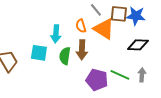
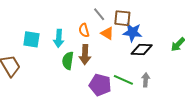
blue star: (136, 16) -> (132, 32), moved
orange triangle: (104, 29) -> (107, 33), size x0.6
cyan square: (39, 53) -> (31, 39), moved

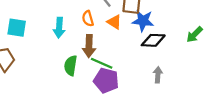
cyan square: (31, 39) -> (17, 28), moved
green semicircle: (68, 61) -> (71, 66), moved
green line: (123, 80) -> (102, 63), moved

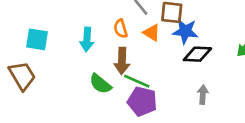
green semicircle: (71, 66) -> (100, 84), turned -60

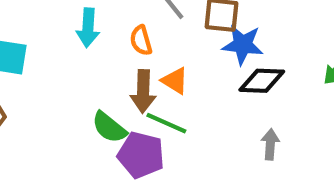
orange triangle: (152, 33) -> (175, 81), moved
cyan arrow: (87, 39) -> (88, 28), moved
purple pentagon: (142, 101) -> (141, 155), moved

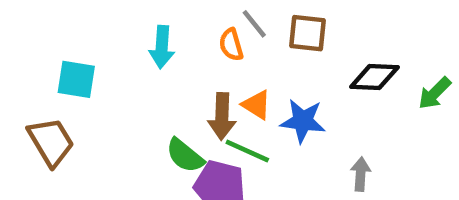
orange semicircle: (141, 40) -> (231, 45), moved
blue star: (243, 45) -> (303, 121), moved
black diamond: (262, 81) -> (374, 77), moved

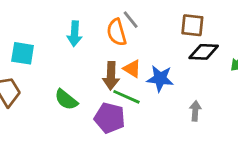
brown square: (307, 33) -> (192, 25), moved
orange semicircle: (231, 45) -> (117, 32), size x1.4
green semicircle: (185, 156) -> (66, 100), moved

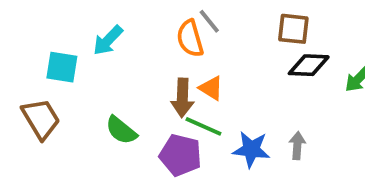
cyan arrow: (75, 34) -> (108, 40), moved, turned 40
blue star: (160, 79) -> (251, 149), moved

